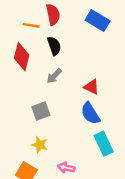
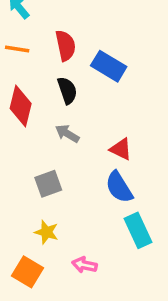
blue rectangle: (98, 20) -> (109, 66), moved
orange line: (31, 25) -> (17, 49), moved
gray arrow: (54, 76) -> (67, 134), turned 77

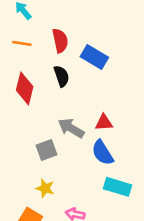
gray arrow: (67, 134) -> (71, 128), moved, size x1.4
red triangle: (121, 149) -> (104, 123), turned -30
cyan rectangle: (138, 230) -> (118, 187), turned -48

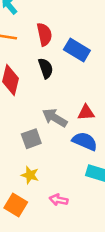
blue semicircle: (102, 153) -> (85, 141), turned 145

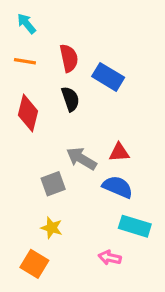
pink arrow: (59, 200) -> (110, 258), moved

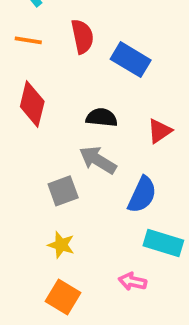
black semicircle: (70, 99) -> (102, 118), moved, turned -65
red triangle: (119, 152) -> (160, 131), moved, turned -30
blue semicircle: (118, 187) -> (142, 195), turned 92
orange square: (34, 264) -> (63, 297), moved

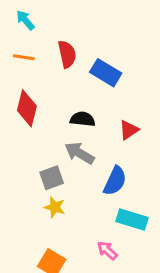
yellow star: (61, 245) -> (55, 207), moved
pink arrow: (133, 282) -> (107, 250), turned 30

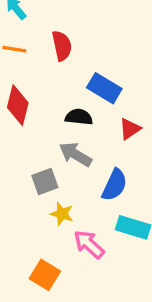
blue rectangle: (106, 73) -> (104, 88), moved
yellow star: (55, 207) -> (62, 214), moved
pink arrow: (107, 250) -> (89, 244), moved, size x1.4

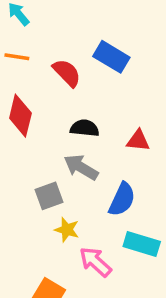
red semicircle: (62, 46) -> (67, 73), moved, turned -32
blue rectangle: (104, 88) -> (111, 57), moved
red triangle: (130, 129) -> (138, 141), turned 40

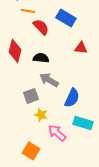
orange line: (17, 57) -> (28, 11), moved
black semicircle: (85, 128) -> (41, 58), moved
red triangle: (138, 141) -> (81, 48), moved

